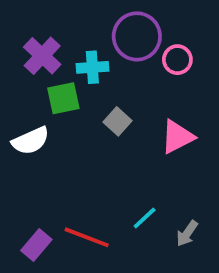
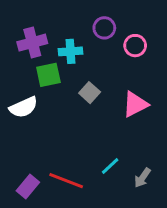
purple circle: (137, 36) -> (104, 28), size x0.6
purple cross: (42, 56) -> (32, 43), turned 32

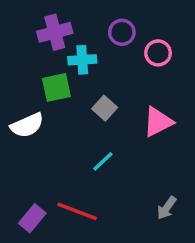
purple cross: (32, 43) -> (55, 32), moved
cyan line: (110, 166) -> (103, 161), moved

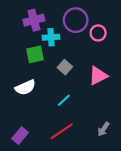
purple circle: (122, 32) -> (76, 20), size x1.5
white semicircle: (27, 125) -> (25, 87), moved
red line: (77, 211) -> (62, 131), moved, turned -55

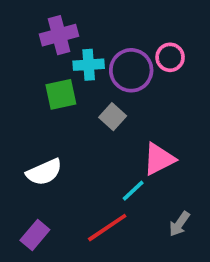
purple circle: (76, 20) -> (131, 70), moved
pink triangle: (98, 76) -> (159, 159), moved
white semicircle: (25, 87) -> (44, 172), moved
cyan line: (64, 100) -> (133, 191), moved

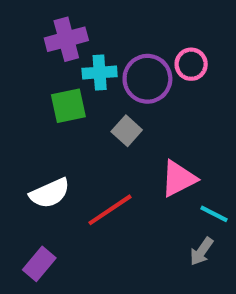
cyan line: (133, 191) -> (214, 214), moved, turned 70
red line: (107, 228) -> (110, 210), moved

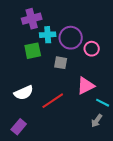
pink circle: (191, 64) -> (92, 49), moved
gray square: (127, 131) -> (61, 63), turned -32

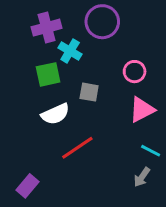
cyan cross: (48, 35) -> (70, 51), turned 35
purple circle: (71, 38) -> (102, 22), moved
pink triangle: (86, 86) -> (142, 110), moved
white semicircle: (24, 93) -> (55, 114), moved

